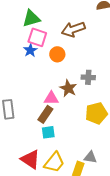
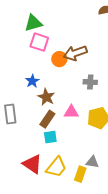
brown arrow: (73, 29) -> (75, 53), moved
blue star: (30, 50) -> (32, 81), moved
brown star: (68, 88) -> (46, 97), moved
pink triangle: (51, 98) -> (71, 112), moved

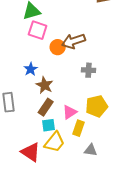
pink triangle: (71, 112) -> (70, 112), moved, turned -35
yellow trapezoid: (56, 167) -> (55, 142), moved
yellow rectangle: (80, 174) -> (79, 128), moved

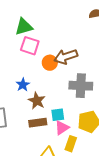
gray cross: (89, 70) -> (81, 86), size x1.6
brown rectangle: (46, 107) -> (38, 123), turned 48
cyan square: (49, 125) -> (58, 115), moved

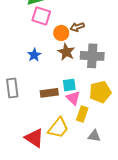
brown arrow: (66, 57) -> (77, 27), size x0.6
brown star: (37, 101) -> (66, 52), moved
pink triangle: (62, 128) -> (73, 98), turned -42

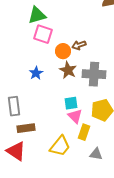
brown rectangle: (49, 93) -> (26, 128), moved
red triangle: (34, 138) -> (16, 151), moved

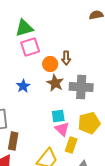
pink square: (43, 34) -> (30, 47), turned -36
brown arrow: (79, 45) -> (66, 58), turned -72
brown rectangle: (26, 128) -> (13, 141), turned -72

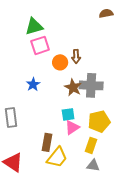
brown star: (55, 83) -> (73, 87), moved
pink triangle: (62, 129) -> (72, 127), turned 42
brown rectangle: (13, 141) -> (47, 142), moved
yellow rectangle: (71, 145) -> (91, 145), moved

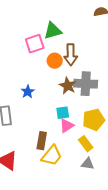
green triangle: (34, 26) -> (53, 31), moved
brown arrow: (76, 56) -> (71, 55), size x1.5
blue star: (33, 84) -> (28, 92), moved
yellow rectangle: (91, 145) -> (86, 144), turned -56

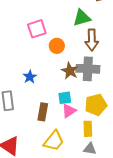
green triangle: (53, 31) -> (82, 18), moved
brown arrow: (71, 55) -> (92, 40), moved
brown rectangle: (42, 141) -> (43, 112), moved
yellow rectangle: (86, 144) -> (88, 129), turned 35

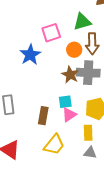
pink square: (37, 29) -> (51, 33), moved
orange circle: (57, 46) -> (74, 50), moved
blue star: (30, 77) -> (30, 55), moved, size x1.5

